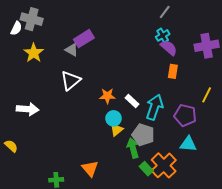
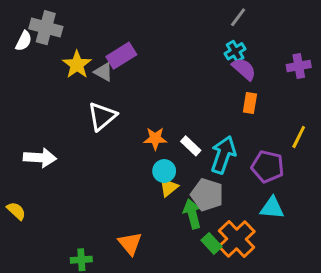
purple cross: (207, 46) -> (299, 66), size x0.7
yellow star: (34, 53) -> (77, 65), moved

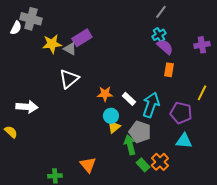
yellow star: (77, 65) -> (52, 44), turned 30
yellow semicircle: (16, 211) -> (11, 132), moved
orange cross: (237, 239) -> (160, 162), size x0.7

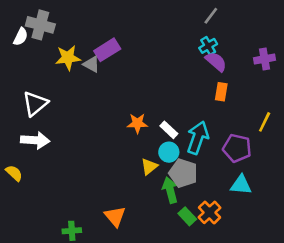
white triangle: (69, 79) -> (35, 104), moved
cyan circle: (111, 116) -> (169, 152), moved

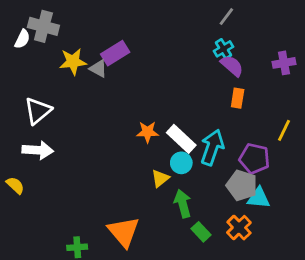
white rectangle: (169, 130) -> (181, 139), size x1.5
gray pentagon: (183, 173) -> (242, 185), moved
orange cross: (209, 212) -> (239, 228), moved
orange triangle: (115, 216) -> (124, 232), size x1.4

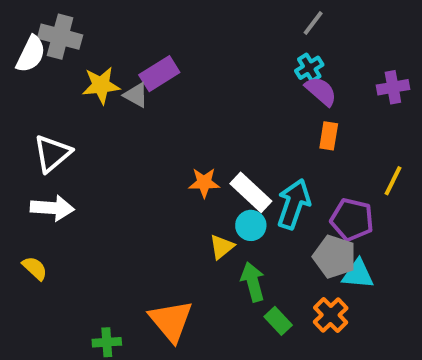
white semicircle: (22, 39) -> (31, 54), size x1.4
yellow semicircle: (15, 185) -> (35, 268), moved

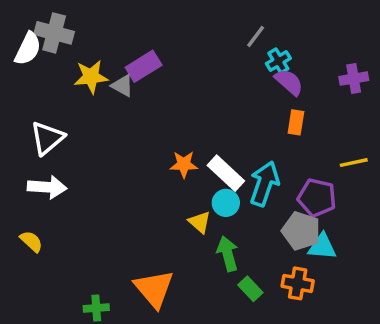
gray line: (313, 23) -> (256, 36), moved
yellow line: (393, 181) -> (354, 163), turned 52
yellow triangle: (222, 247) -> (200, 222), turned -40
orange cross: (331, 315) -> (298, 283), turned -36

